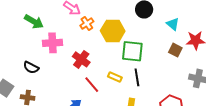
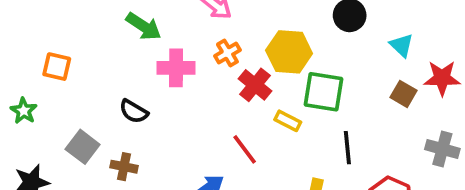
orange cross: (87, 23) -> (227, 53), moved
red cross: (81, 59) -> (255, 85), moved
yellow rectangle: (115, 77) -> (288, 121), moved
black line: (137, 77) -> (347, 148), moved

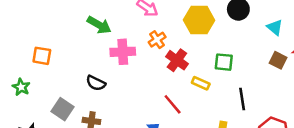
yellow hexagon: (289, 52) -> (199, 20), moved
green square: (323, 92) -> (224, 62), size x0.7

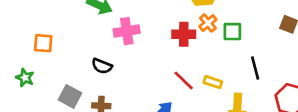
orange cross: (157, 40) -> (208, 23), moved
red cross: (177, 60) -> (184, 34), turned -30
yellow rectangle: (201, 83) -> (213, 82), moved

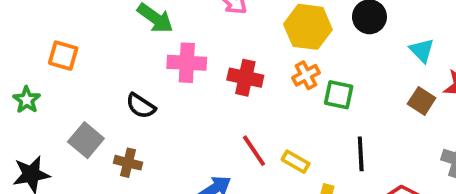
red cross: (184, 34) -> (245, 78), moved

